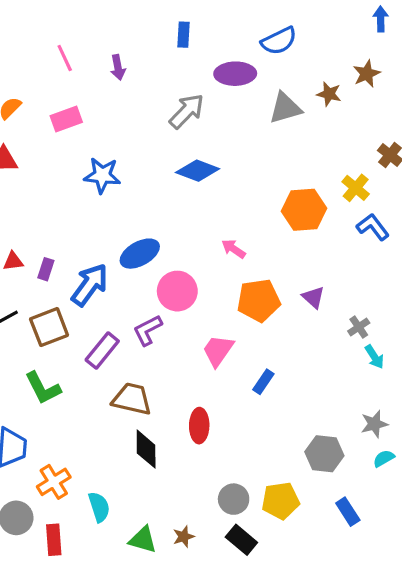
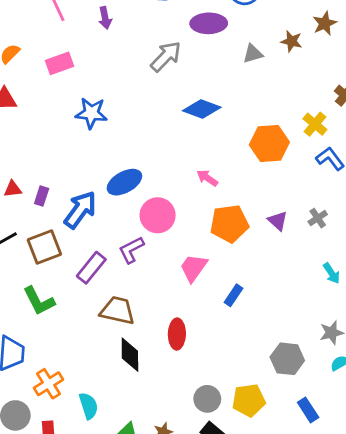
gray triangle: (285, 108) -> (253, 54), size x0.7
blue diamond: (198, 171) -> (202, 109), moved
gray cross: (359, 327) -> (318, 218), moved

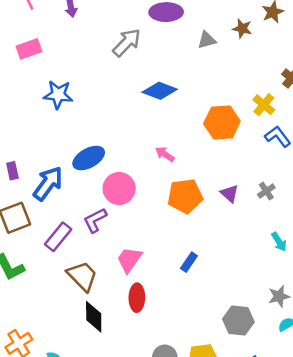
purple rectangle: (42, 196) -> (12, 171), turned -30
pink trapezoid: (193, 268) -> (129, 260), moved
brown trapezoid: (118, 311) -> (82, 276), turned 32

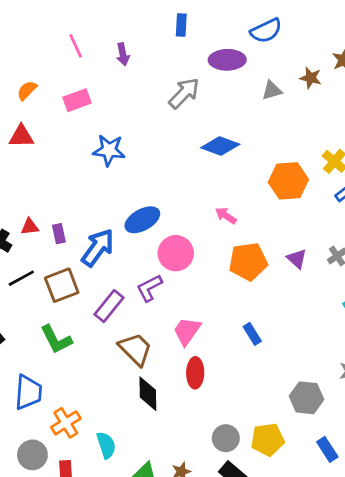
blue rectangle: (189, 262) -> (252, 334), turned -66

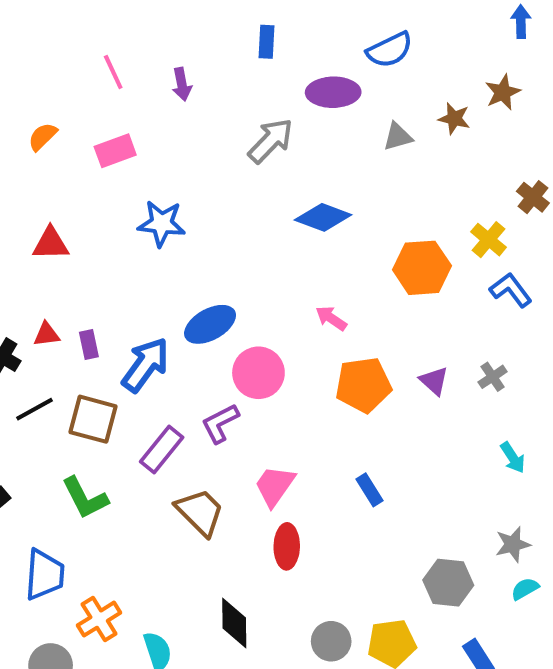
red triangle: (21, 136) -> (51, 244), moved
brown square: (62, 285) -> (93, 419), turned 36
black diamond: (148, 394) -> (234, 623), moved

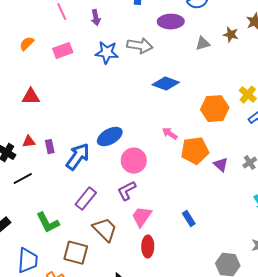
gray arrow: (271, 141) -> (140, 46), turned 55
blue star: (162, 223) -> (107, 53), moved
orange pentagon: (363, 385) -> (195, 151), moved
brown square: (93, 419) -> (76, 253), moved
purple L-shape: (220, 423) -> (127, 191), moved

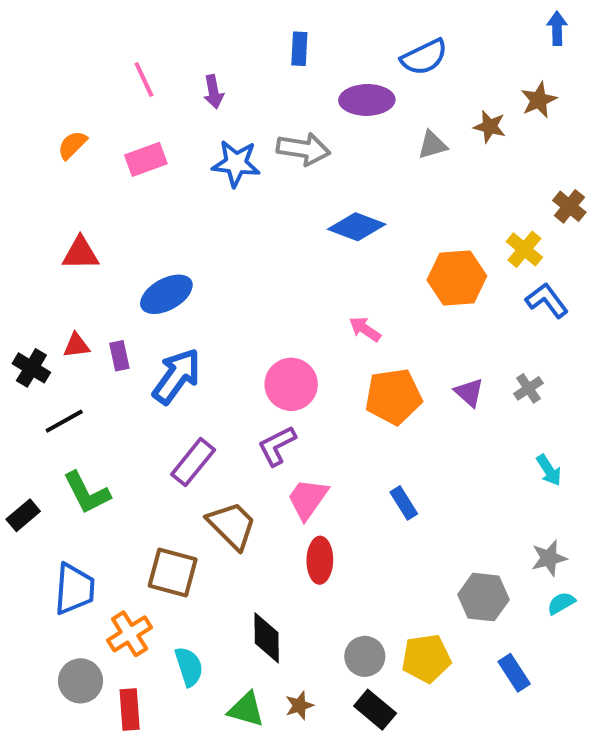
blue ellipse: (110, 137) -> (166, 294), moved
orange pentagon: (195, 151) -> (393, 397), moved
green L-shape: (48, 223) -> (87, 493), moved

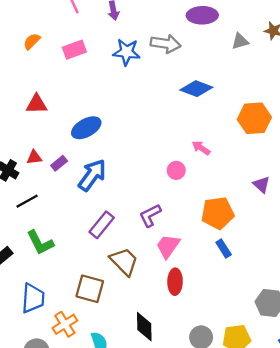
purple rectangle: (119, 356) -> (59, 163), turned 63
pink circle: (291, 384) -> (176, 170), moved, size x0.6
orange pentagon: (393, 397) -> (218, 213), moved

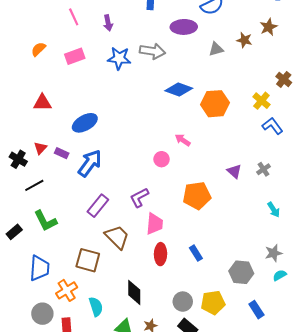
orange hexagon: (254, 118) -> (215, 104), moved
red triangle: (34, 157) -> (40, 148), turned -40
purple rectangle: (59, 163) -> (62, 153), turned 64
pink trapezoid: (168, 246) -> (154, 224), turned 150
blue rectangle: (224, 248) -> (196, 253), moved

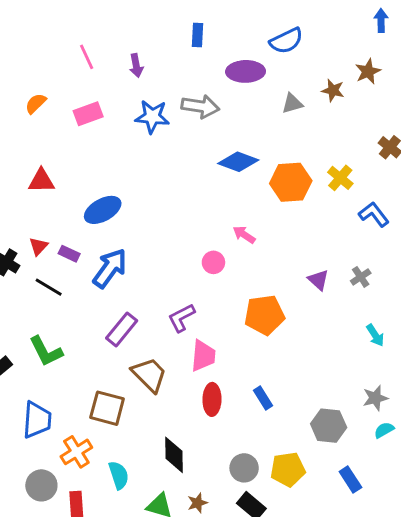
yellow cross: (261, 101) -> (340, 178), moved
black line: (34, 185) -> (49, 287), moved, turned 60

